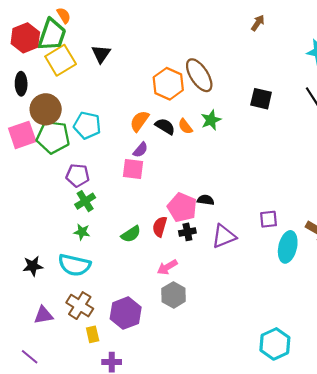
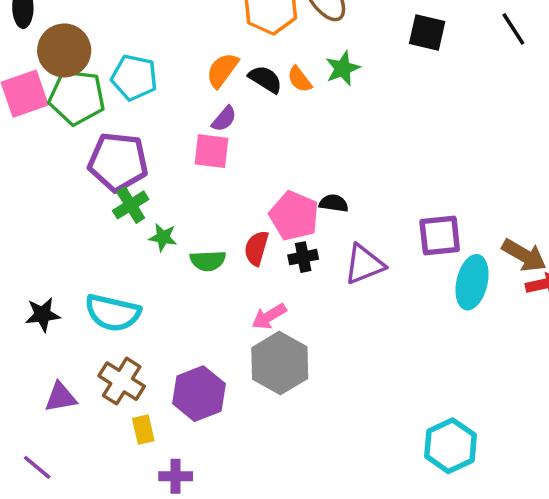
purple pentagon: (78, 175) -> (118, 162), size x1.5
purple square: (269, 219) -> (440, 236), size x1.4
green star: (82, 232) -> (163, 237), moved
green semicircle: (131, 234) -> (208, 261), turned 30
gray hexagon: (174, 295) -> (280, 363), size x1.4

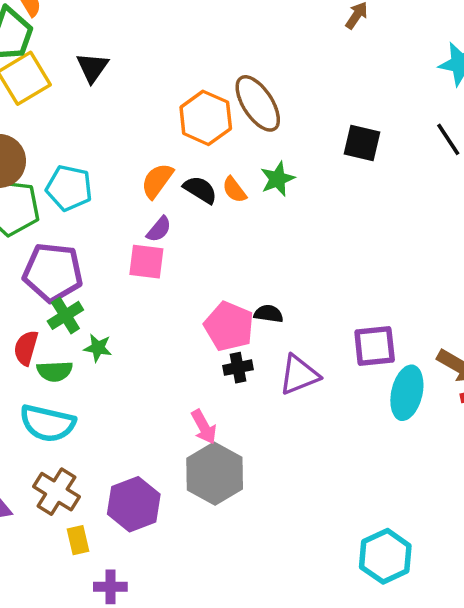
red semicircle: (256, 248) -> (26, 348), moved
green semicircle: (208, 261) -> (55, 371), moved
pink arrow: (269, 316) -> (204, 427), turned -88

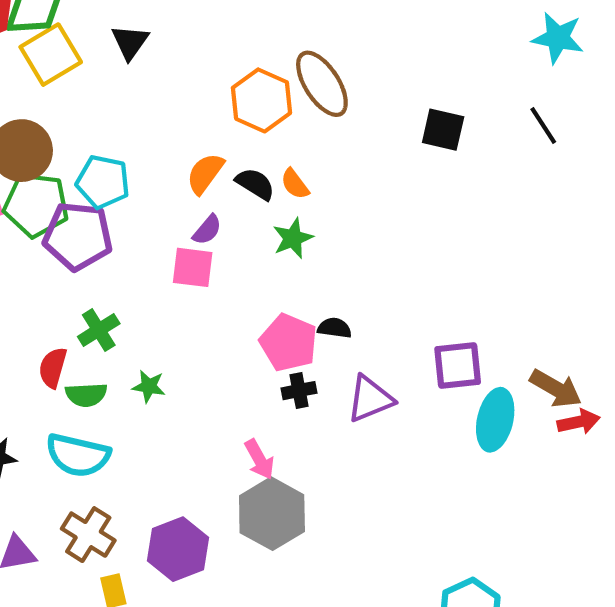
green star: (278, 179) -> (293, 238), moved
purple pentagon: (53, 272) -> (78, 236), moved
green star: (98, 348) -> (149, 386), moved

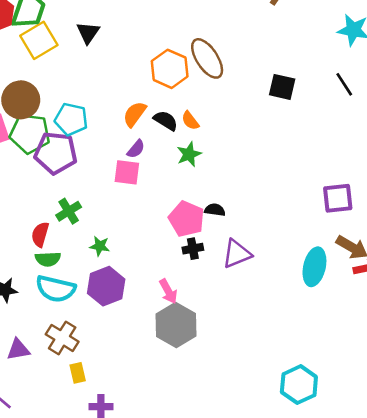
purple square: (458, 365) -> (338, 198), moved
green semicircle: (86, 395) -> (48, 259), moved
purple hexagon: (178, 549) -> (106, 286), moved

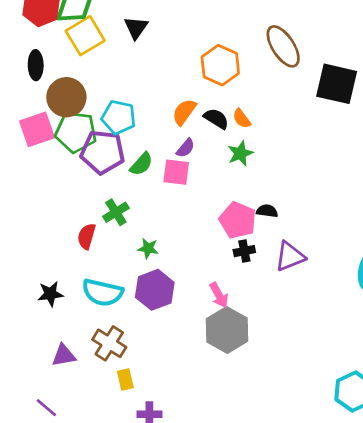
brown ellipse: (207, 58) -> (283, 46), moved
black square: (282, 87) -> (337, 84), size x1.5
green semicircle: (48, 259) -> (141, 164), moved, turned -45

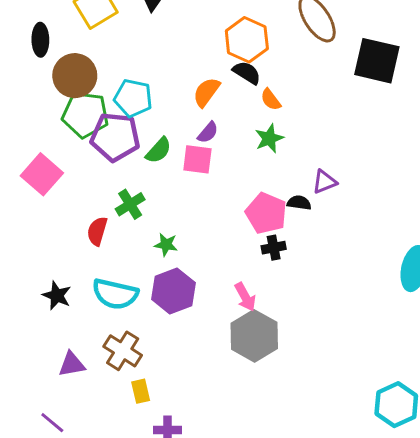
black semicircle: (216, 119) -> (247, 73), moved
pink square: (37, 129) -> (42, 174), moved, turned -30
purple triangle: (290, 256) -> (325, 182), moved, size x0.7
black star: (50, 294) -> (57, 295), turned 30

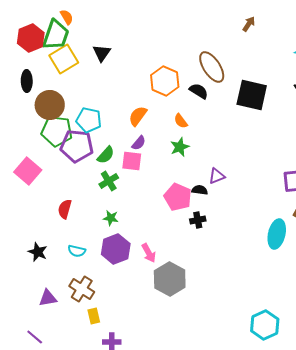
black semicircle: (247, 73) -> (199, 91), moved
green cross: (130, 204) -> (109, 181), moved
black cross: (274, 248) -> (198, 220), moved
cyan semicircle: (115, 294) -> (77, 251), size x0.6
pink arrow: (245, 297) -> (149, 253), moved

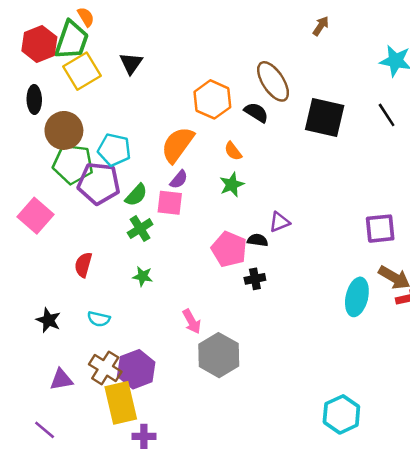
orange semicircle: (138, 116) -> (178, 145), size x1.4
purple hexagon: (116, 249) -> (136, 369), moved
yellow rectangle: (94, 316) -> (121, 403), size x2.0

